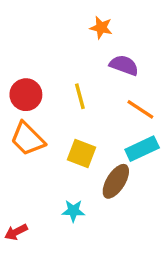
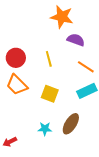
orange star: (101, 28) -> (62, 17), size x1.6
brown ellipse: (116, 181) -> (71, 124), moved

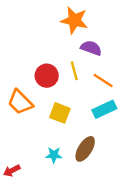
red circle: (16, 58) -> (47, 76), moved
yellow line: (49, 59) -> (74, 71), moved

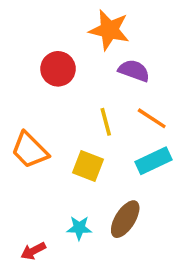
yellow line: (74, 71) -> (106, 122), moved
red circle: (47, 76) -> (58, 69), moved
red arrow: (12, 171) -> (33, 251), moved

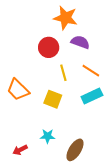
red circle: (58, 69) -> (49, 47), moved
brown ellipse: (125, 219) -> (75, 150), moved

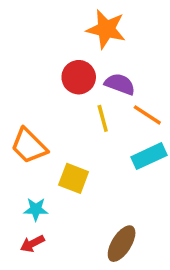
purple semicircle: (80, 42) -> (120, 84), moved
yellow square: (53, 99) -> (74, 178), moved
cyan star: (48, 136) -> (36, 209), moved

